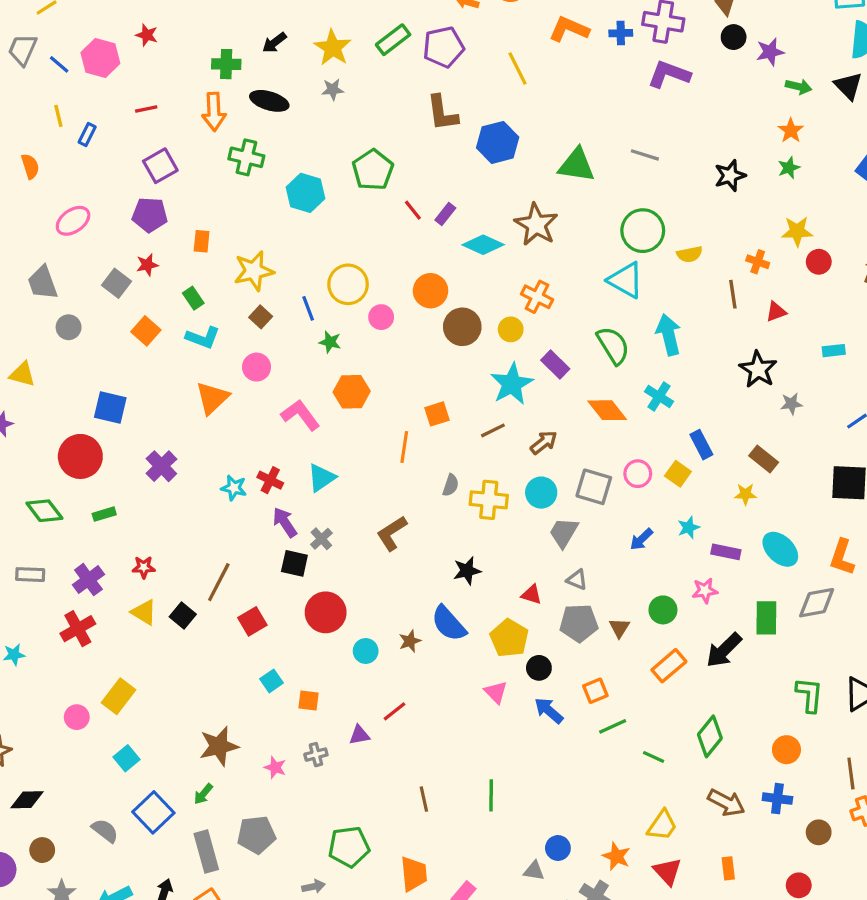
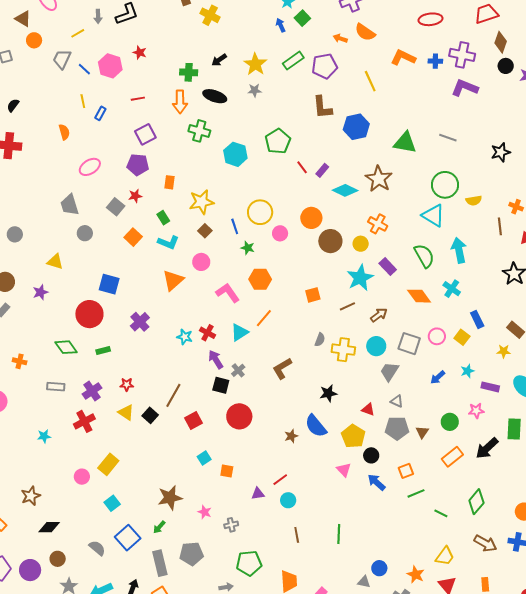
orange line: (404, 447) -> (264, 318), moved, turned 30
cyan circle: (366, 651) -> (288, 500), moved
gray cross: (316, 755) -> (231, 525), moved

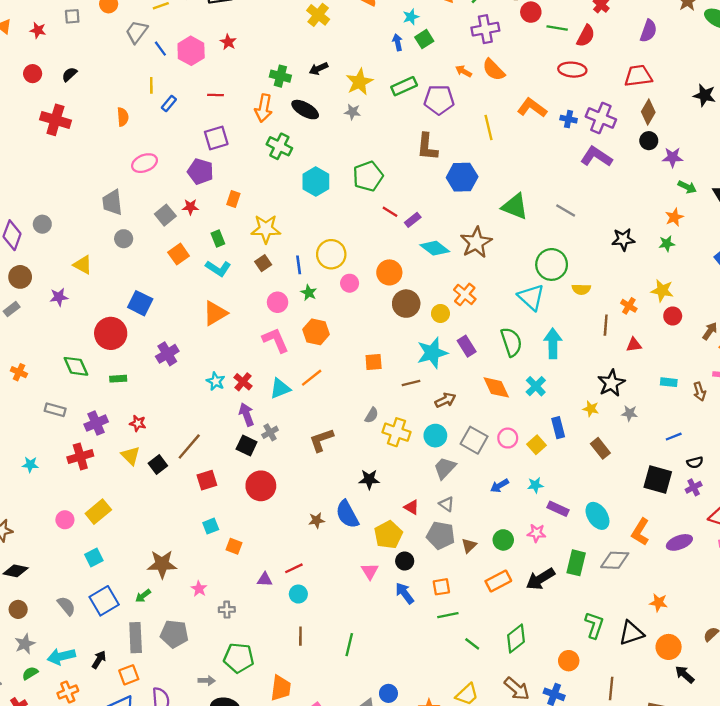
red line: (302, 167) -> (390, 212), turned -32
pink circle: (201, 262) -> (278, 302), moved
yellow star: (504, 351) -> (591, 409), moved

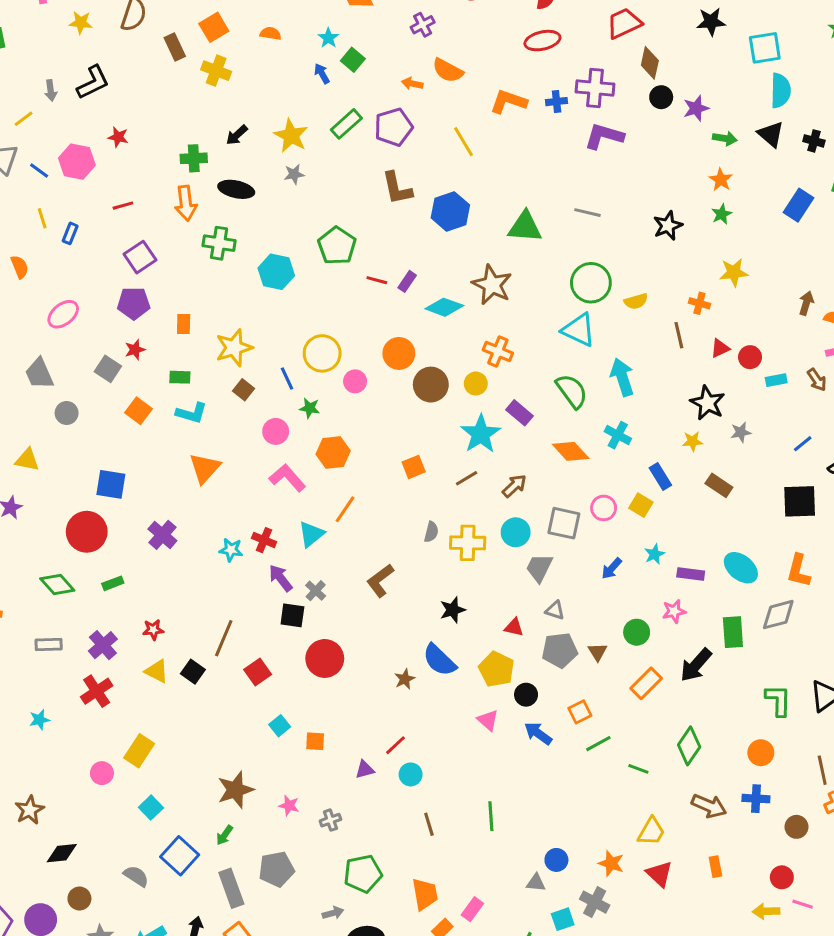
purple cross: (485, 29) -> (423, 25), size x0.7
green rectangle: (218, 238) -> (180, 377), turned -49
red circle: (673, 316) -> (750, 357), moved

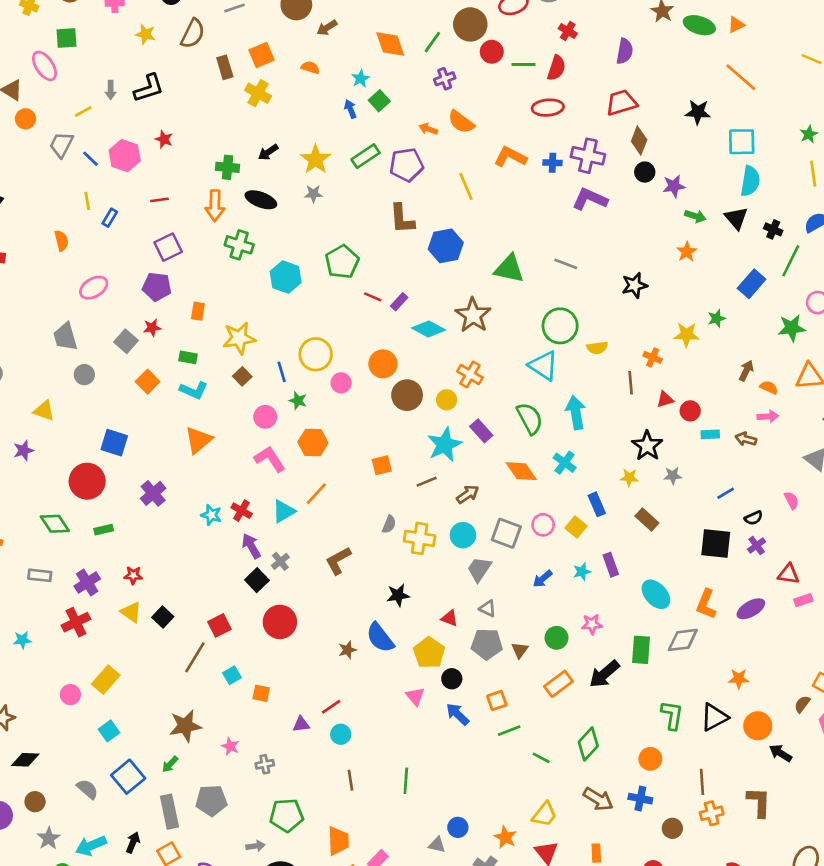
green star: (722, 214) -> (717, 318), moved
brown arrow: (817, 380) -> (746, 439), turned 132
purple rectangle: (691, 574) -> (611, 565), moved, turned 55
black square: (292, 615) -> (257, 580), turned 30
brown line: (224, 638) -> (195, 657), moved

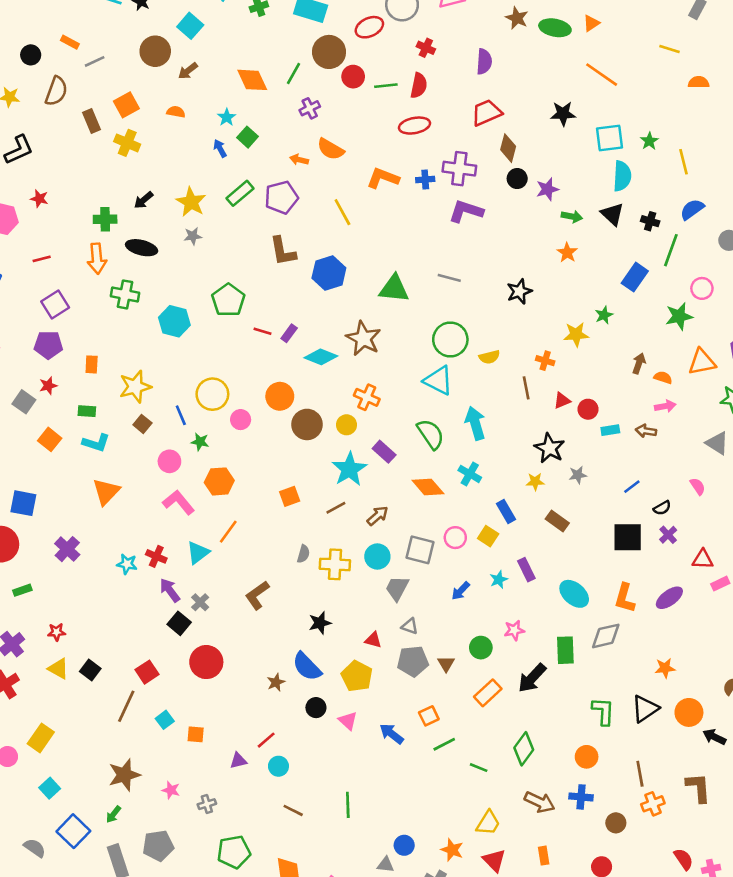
green star: (809, 134) -> (649, 141), moved
black circle: (452, 679) -> (316, 708), moved
brown line: (351, 780) -> (293, 810), turned -48

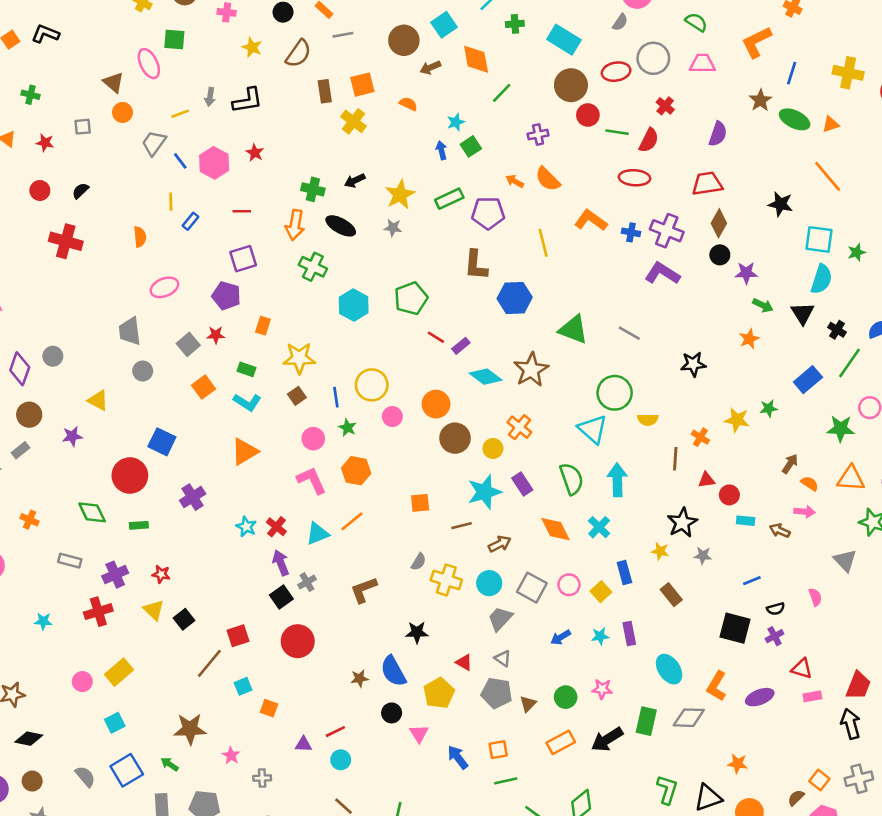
green line: (294, 73) -> (502, 93), moved
orange diamond: (252, 80) -> (476, 59), moved
green arrow: (113, 814) -> (170, 764), turned 72

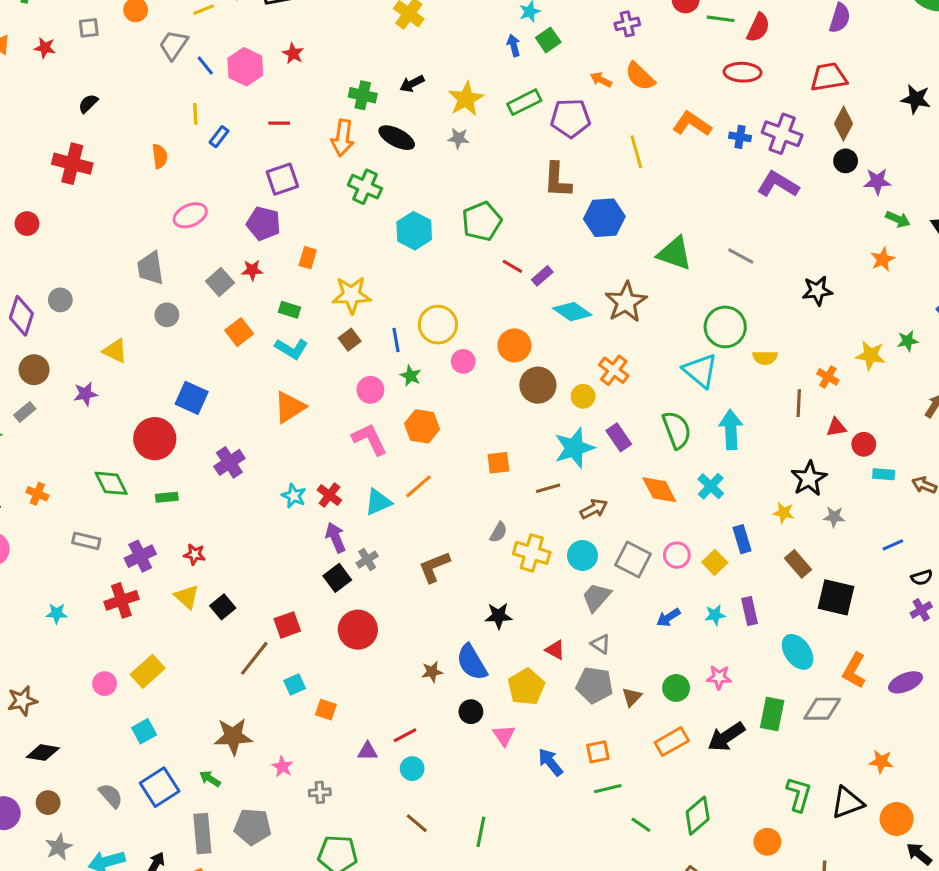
red circle: (40, 190) -> (27, 224), moved
black square: (735, 628) -> (836, 597), moved

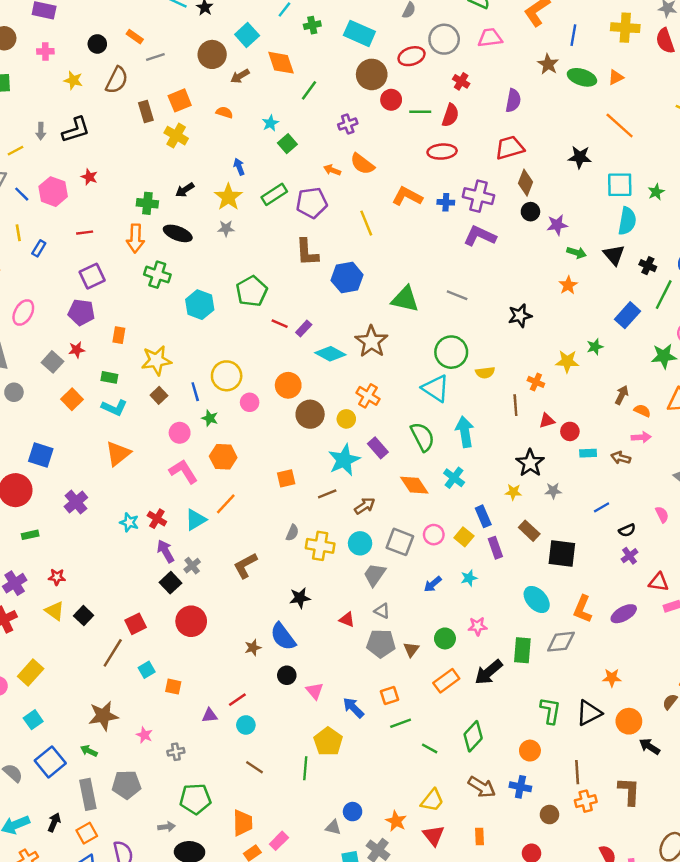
blue arrow: (514, 45) -> (239, 167), moved
pink ellipse: (190, 215) -> (23, 312), turned -30
purple rectangle: (749, 611) -> (495, 548), moved
yellow pentagon: (526, 687) -> (328, 742), moved

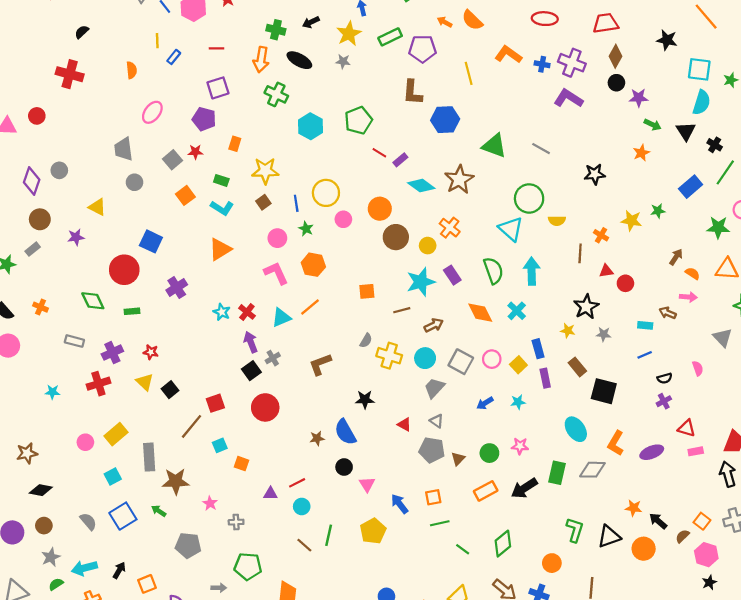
cyan rectangle: (588, 453) -> (645, 325), moved
black arrow: (650, 747) -> (658, 521), moved
green line: (305, 768) -> (329, 535), moved
gray rectangle: (88, 794) -> (149, 457), moved

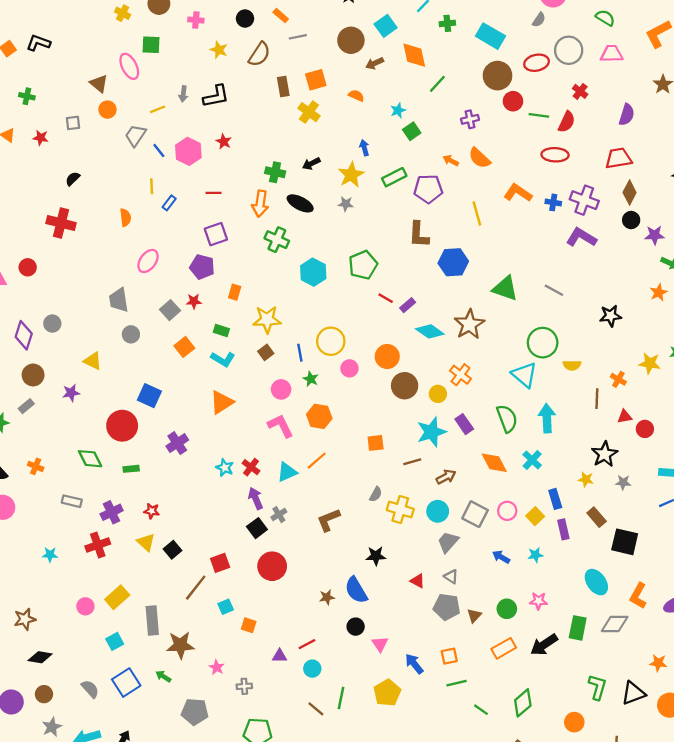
blue arrow: (485, 403) -> (501, 557), turned 63

